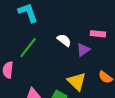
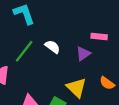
white semicircle: (64, 40) -> (53, 47), moved

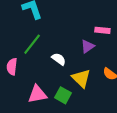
white semicircle: (53, 47) -> (59, 59), moved

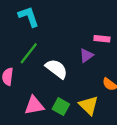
white semicircle: (59, 59) -> (56, 69), size x1.5
yellow triangle: (81, 78) -> (89, 105), moved

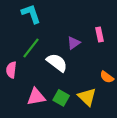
pink rectangle: (102, 39) -> (100, 35), turned 72
purple triangle: (86, 55) -> (74, 43), moved

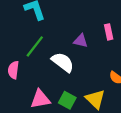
purple triangle: (74, 43) -> (81, 41), turned 48

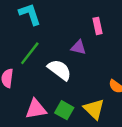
pink rectangle: (109, 32) -> (98, 26), moved

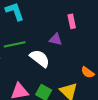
green line: (30, 53) -> (15, 44), turned 40

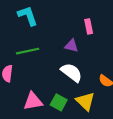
white semicircle: (40, 58) -> (71, 72), moved

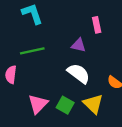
pink triangle: (33, 101) -> (38, 104), turned -36

